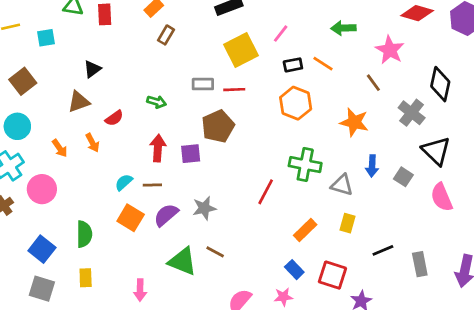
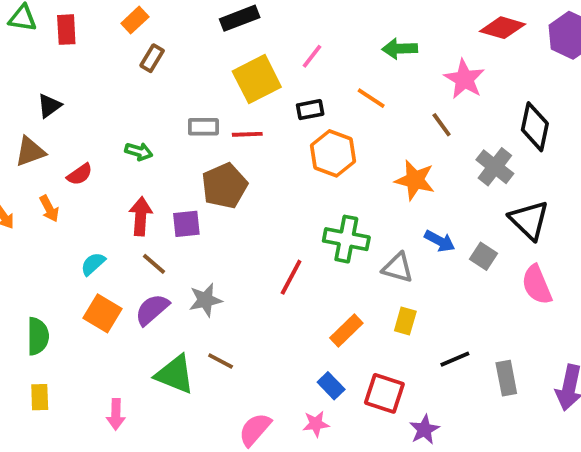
black rectangle: (293, 65) -> (310, 110), moved
blue arrow: (372, 166) -> (440, 241), turned -65
brown line: (152, 185) -> (154, 264), moved, turned 42

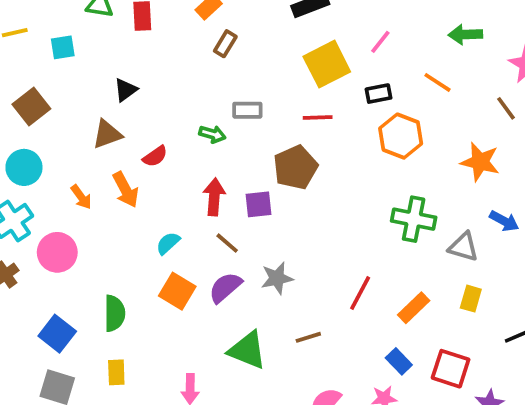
gray rectangle: (203, 127) -> (247, 110), moved
orange arrow: (49, 209) -> (126, 190), size x1.4
red line: (291, 277) -> (360, 293), moved
brown line: (221, 361) -> (308, 337), moved, turned -45

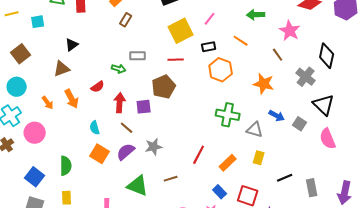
red semicircle: (155, 156) -> (98, 87), moved
cyan semicircle: (168, 243) -> (95, 128), turned -64

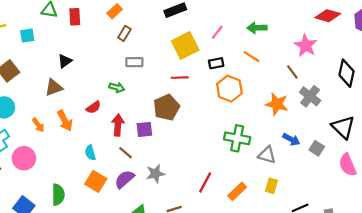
green arrow: (256, 15) -> (257, 28), moved
gray rectangle: (138, 56) -> (134, 62), moved
gray cross: (306, 77) -> (310, 96), moved

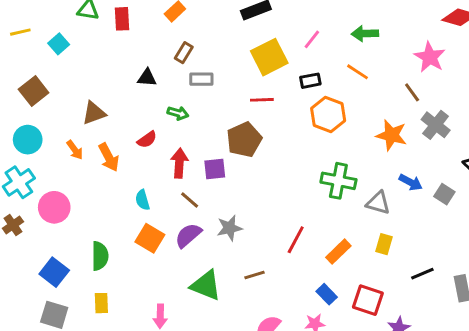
brown rectangle: (124, 33) -> (184, 53), moved
cyan square: (27, 36) -> (59, 44), turned -32
black triangle: (65, 61) -> (147, 78), moved, turned 40
orange arrow: (38, 125) -> (75, 150), moved

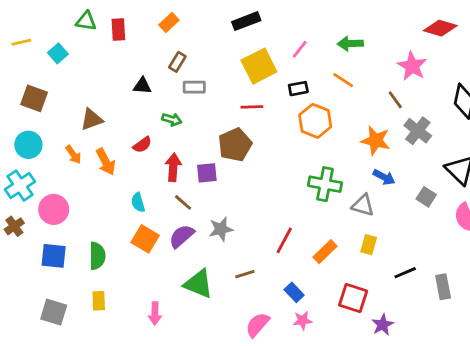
brown square: (34, 91) -> (34, 98), turned -32
blue arrow: (411, 182) -> (384, 177), moved
blue square: (54, 272) -> (54, 256), moved, turned -32
blue rectangle: (327, 294) -> (294, 292), moved

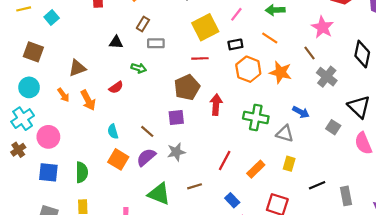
orange star: (376, 141) -> (281, 72), moved
red arrow: (173, 167) -> (216, 105), moved
purple square: (207, 173) -> (176, 118), moved

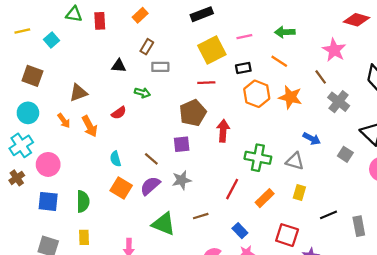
pink line: (236, 14) -> (244, 37), turned 40
green cross: (256, 118) -> (258, 158), moved

